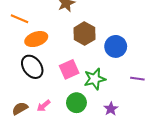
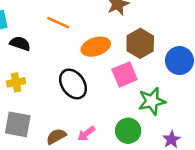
orange ellipse: (36, 39) -> (96, 47), moved
pink square: (69, 69) -> (125, 74), moved

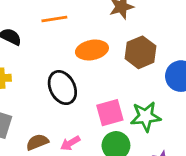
orange line: (58, 23) -> (54, 19), turned -40
pink square: (125, 74) -> (110, 113), moved

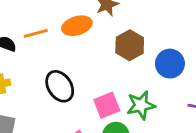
orange line: (54, 19) -> (36, 33), moved
orange ellipse: (92, 50) -> (77, 26), moved

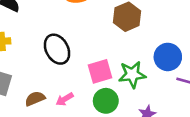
blue circle: (170, 64) -> (168, 57), moved

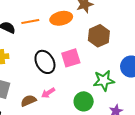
pink square: (100, 71) -> (71, 58), moved
pink arrow: (65, 99) -> (48, 93), moved

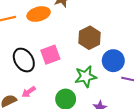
brown hexagon: (99, 36) -> (89, 38), moved

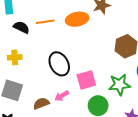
pink square: (50, 55) -> (86, 80), moved

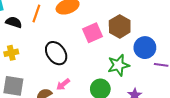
orange line: (45, 22) -> (36, 13), turned -54
pink square: (86, 80) -> (93, 33), moved

